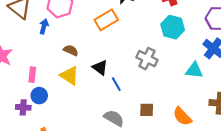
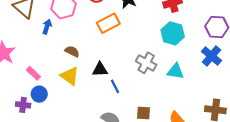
black triangle: (100, 68) -> (100, 69), turned -42
cyan triangle: (194, 70) -> (175, 71), moved
pink rectangle: (32, 75) -> (33, 73), turned -56

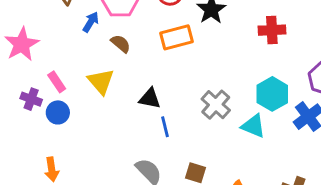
cyan hexagon: (173, 33) -> (272, 94), moved
brown semicircle: (72, 51) -> (121, 44), moved
yellow triangle: (70, 76) -> (101, 81), moved
purple cross: (23, 105) -> (31, 99), moved

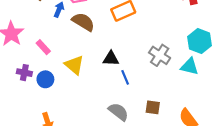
brown semicircle: (121, 44) -> (83, 22), size x1.5
yellow triangle: (101, 81) -> (74, 65), moved
pink rectangle: (57, 82) -> (43, 47), moved

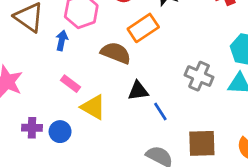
brown semicircle: (83, 22) -> (116, 53), moved
pink rectangle: (43, 47) -> (71, 84), moved
brown square: (153, 107) -> (202, 143), size x1.5

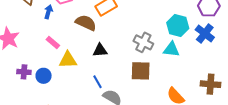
yellow triangle: (93, 107) -> (68, 60), turned -36
blue line: (160, 112) -> (98, 82), moved
brown square: (202, 143) -> (141, 71), moved

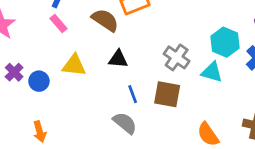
pink rectangle: (53, 43) -> (59, 23), moved
purple cross: (24, 72) -> (14, 72), turned 32
blue line: (98, 82) -> (133, 94), moved

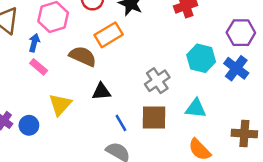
gray cross: (177, 57) -> (157, 81), turned 30
yellow triangle: (74, 65) -> (60, 105), turned -45
cyan triangle: (212, 72) -> (196, 108), moved

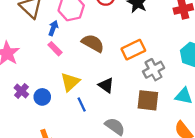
orange rectangle: (109, 35) -> (133, 50), moved
black triangle: (101, 92) -> (106, 85), moved, turned 35
blue line: (121, 123) -> (82, 104), moved

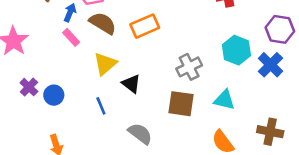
brown semicircle: (93, 43) -> (103, 23), moved
orange rectangle: (133, 50) -> (145, 26), moved
yellow triangle: (70, 82) -> (105, 64), moved

